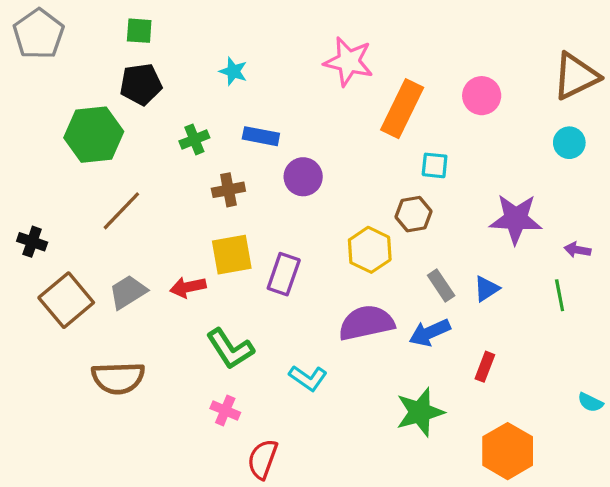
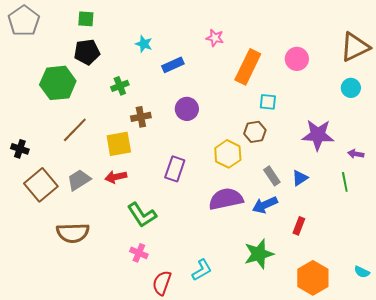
pink star: (349, 62) -> (215, 38), size x0.6
blue rectangle: (261, 136) -> (173, 65), moved, turned -35
yellow square: (232, 255) -> (119, 144), moved
cyan L-shape: (308, 378) -> (202, 270), moved, turned -65
cyan semicircle: (590, 402) -> (362, 272), moved

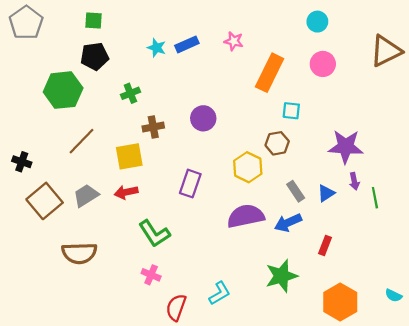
blue rectangle: (173, 65) -> (187, 44), moved
cyan circle: (351, 88) -> (317, 22), moved
purple arrow: (356, 154) -> (354, 181), moved, turned -112

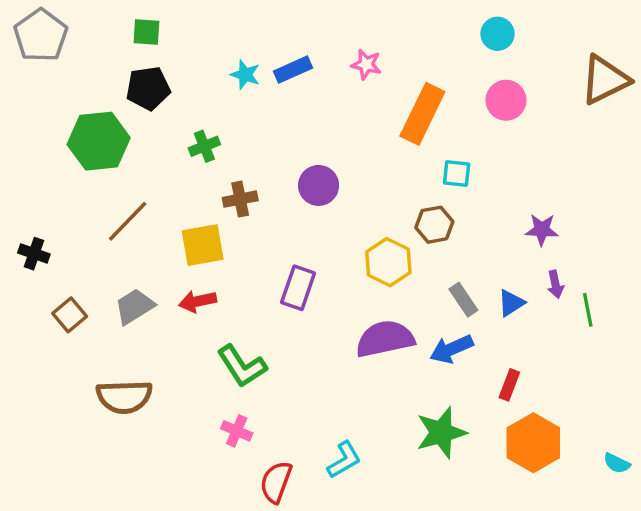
purple star: (346, 147) -> (542, 230), size x0.6
brown square: (45, 201) -> (70, 315), size x0.6
orange hexagon: (340, 302) -> (533, 443), moved

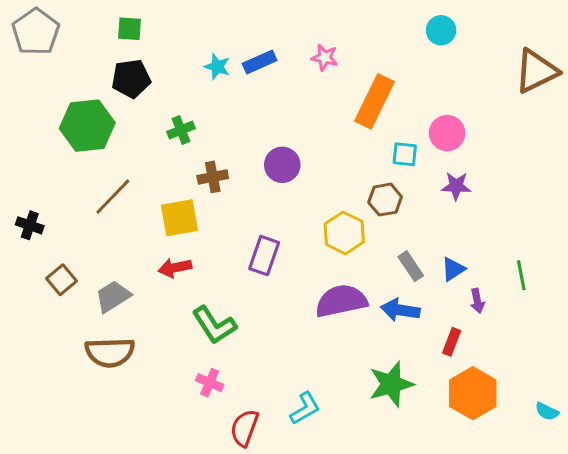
pink circle: (506, 100) -> (447, 133), moved
purple star: (542, 230) -> (456, 186), moved
purple arrow: (555, 284) -> (477, 301), moved
gray trapezoid: (134, 306) -> (113, 296), moved
blue arrow: (451, 349) -> (400, 310), turned 33

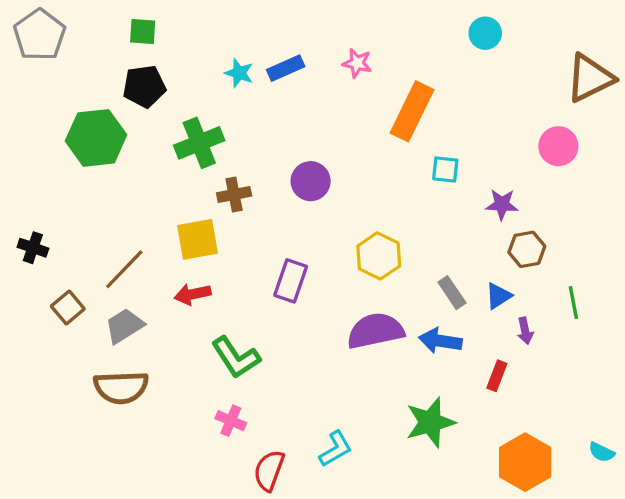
green cross: (181, 130) -> (199, 143), size x1.6
pink circle: (447, 133) -> (558, 146), moved
brown line: (113, 197) -> (124, 269), moved
brown hexagon: (385, 200) -> (527, 249), moved
orange hexagon: (473, 393) -> (525, 462), moved

